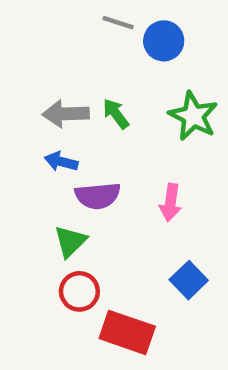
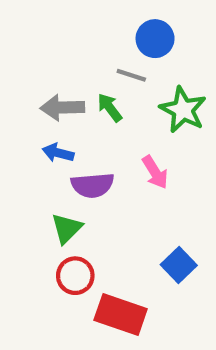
gray line: (118, 23) -> (131, 75), moved
pink arrow: (171, 203) -> (155, 172), moved, turned -40

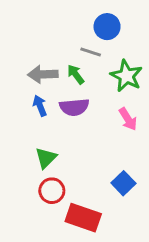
blue arrow: (58, 153) -> (40, 106), turned 54
pink arrow: (155, 172) -> (128, 119), moved
purple semicircle: (93, 185) -> (74, 107), moved

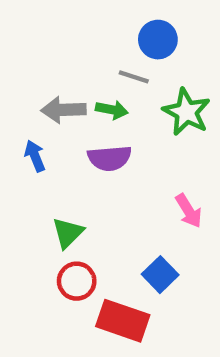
green arrow: (76, 74) -> (112, 110), turned 138
blue arrow: (40, 106) -> (35, 156), moved
pink arrow: (128, 119) -> (189, 211), moved
blue square: (123, 183) -> (160, 275), moved

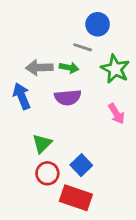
blue arrow: (35, 156) -> (22, 96), size x1.4
pink arrow: (189, 211) -> (117, 114), moved
blue square: (160, 275) -> (81, 165), moved

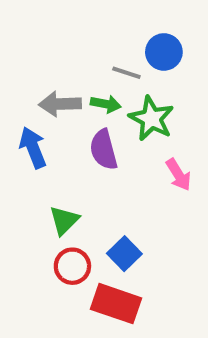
blue circle: (98, 24) -> (164, 52), moved
green star: (115, 69) -> (151, 119), moved
purple semicircle: (68, 97) -> (104, 150), turned 80

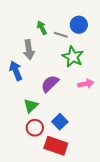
gray arrow: (60, 104) -> (29, 50), turned -96
green arrow: (106, 104) -> (42, 28), moved, turned -128
purple semicircle: (104, 150) -> (50, 84), moved, turned 60
pink arrow: (178, 175) -> (86, 84), turned -70

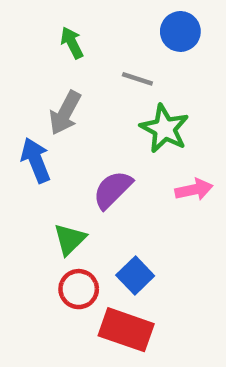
blue circle: (79, 25) -> (180, 31), moved
green arrow: (42, 28) -> (72, 43), moved
gray arrow: (29, 50) -> (65, 113), turned 36

